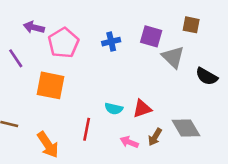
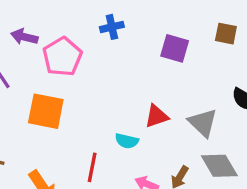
blue cross: (111, 42) -> (112, 27), moved
gray triangle: (173, 57) -> (203, 123), moved
red triangle: (142, 109) -> (157, 116), moved

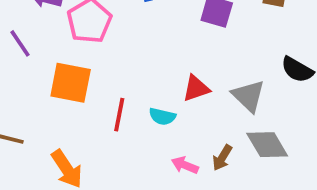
red line: (92, 167) -> (119, 115), moved

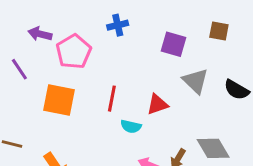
gray triangle: (248, 96) -> (195, 81), moved
red line: (119, 115) -> (112, 99), moved

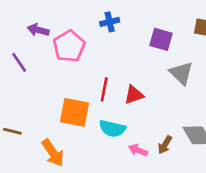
orange square: (59, 100) -> (75, 112), moved
red triangle: (157, 104) -> (134, 95), moved
cyan semicircle: (131, 126) -> (112, 129), moved, size x1.4

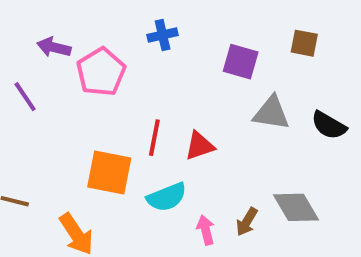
gray triangle: (181, 73) -> (271, 113), turned -35
cyan semicircle: (112, 129) -> (167, 197), turned -35
pink arrow: (138, 150) -> (206, 230), turned 54

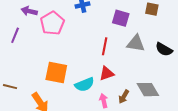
purple line: (25, 97) -> (15, 35), turned 56
red line: (154, 138) -> (105, 46), moved
red triangle: (200, 146) -> (107, 73), moved

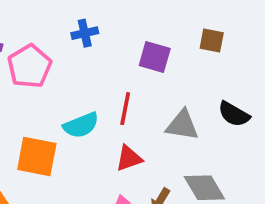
gray triangle: (136, 43) -> (182, 125), moved
cyan semicircle: (85, 85) -> (81, 125), moved

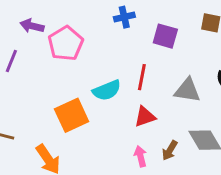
blue cross: (85, 33) -> (124, 17), moved
orange square: (37, 156) -> (72, 115), turned -36

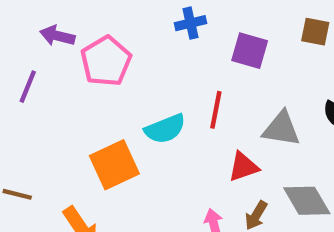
red triangle: (145, 117) -> (243, 167), moved

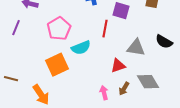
pink pentagon: (106, 61) -> (59, 29), moved
red line: (216, 110) -> (105, 29), moved

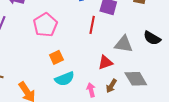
cyan semicircle: (81, 48) -> (65, 79), moved
orange square: (57, 65) -> (56, 57), moved, size x0.6

